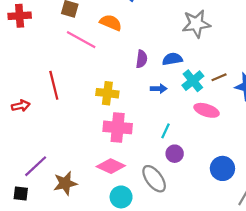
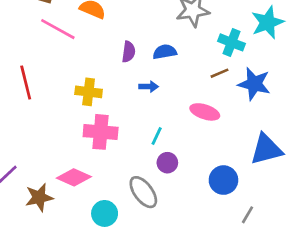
cyan cross: (193, 81) -> (231, 42), moved, turned -30
pink diamond: (111, 166) -> (74, 177), moved

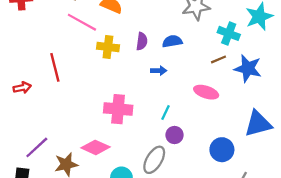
yellow cross: (89, 92) -> (108, 47), moved
gray ellipse: (143, 192) -> (154, 160), turned 68

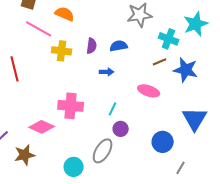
blue triangle: (258, 124) -> (195, 119), turned -44
pink diamond: (96, 147) -> (42, 127), moved

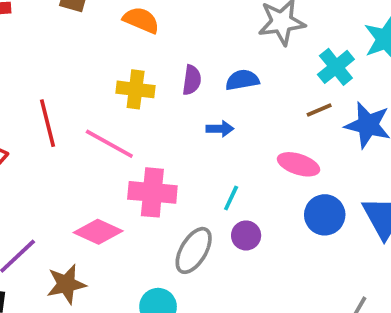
pink line: (39, 29) -> (109, 144), moved
cyan cross: (169, 39) -> (336, 67), turned 30
blue circle: (163, 142) -> (325, 215), moved
gray ellipse: (103, 151) -> (194, 250), moved

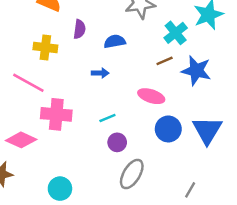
purple semicircle: (192, 80) -> (79, 29), moved
cyan line: (231, 198) -> (107, 118), turned 42
gray ellipse: (194, 250) -> (132, 174), moved

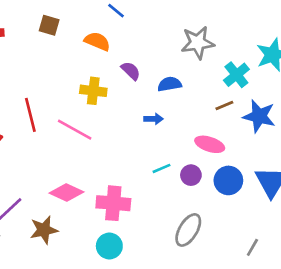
purple semicircle: (79, 29) -> (131, 71), turned -54
pink cross: (56, 114) -> (113, 203), moved
purple circle: (117, 142) -> (191, 175), moved

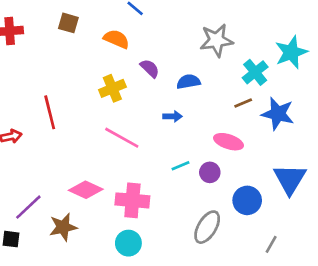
yellow cross: (93, 91) -> (112, 88), turned -30
pink line: (75, 130) -> (122, 138), moved
blue circle: (228, 180) -> (247, 200), moved

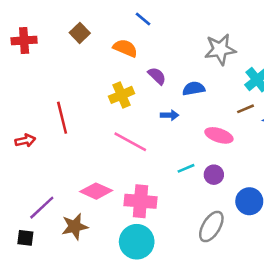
brown square: (68, 23) -> (80, 33), turned 30
blue arrow: (172, 116) -> (170, 115), moved
pink ellipse: (228, 142) -> (219, 135), moved
cyan circle: (128, 243) -> (137, 242), size x1.4

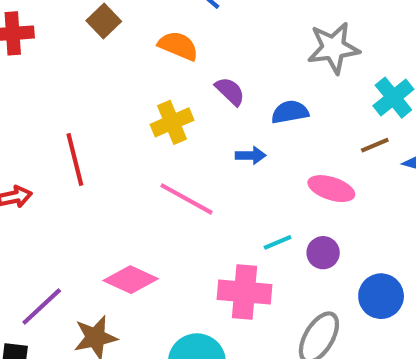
pink cross: (140, 201) -> (244, 292), moved

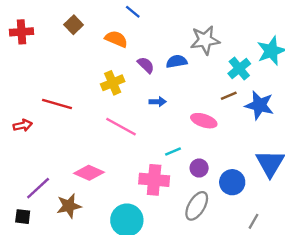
blue semicircle: (290, 112) -> (177, 61), moved
red line: (75, 160) -> (57, 104), turned -60
purple circle: (323, 253) -> (199, 168), moved

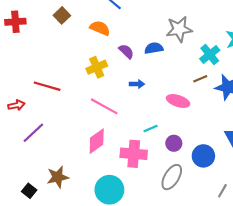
pink diamond: (89, 173) -> (97, 141), moved, turned -60
purple line: (38, 188) -> (33, 133), moved
black square: (23, 217) -> (29, 191), moved, turned 32

